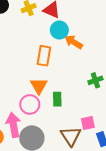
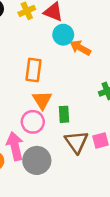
orange rectangle: (44, 56) -> (33, 70), moved
brown triangle: (71, 136) -> (76, 142), moved

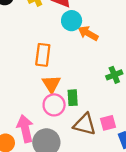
pink circle: (33, 122) -> (54, 105), moved
brown triangle: (76, 142) -> (85, 124), turned -40

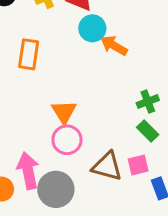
orange rectangle: (43, 55) -> (29, 54), moved
green rectangle: (73, 98) -> (148, 131), moved, turned -42

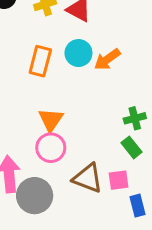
cyan circle: (92, 28) -> (78, 53), moved
orange arrow: (114, 45) -> (107, 59), turned -72
orange rectangle: (29, 54) -> (40, 61), moved

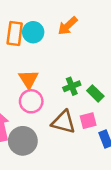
cyan circle: (78, 53) -> (33, 32), moved
green cross: (135, 118) -> (72, 86), moved

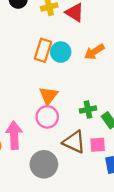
gray circle: (23, 141) -> (44, 164), moved

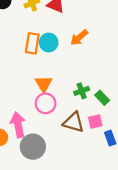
gray circle: (44, 164) -> (33, 147), moved

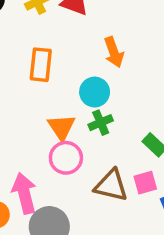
orange arrow: (79, 38) -> (114, 52), turned -66
cyan circle: (49, 43) -> (95, 92), moved
green cross: (82, 91) -> (101, 123), moved

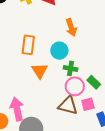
orange rectangle: (41, 65) -> (28, 45), moved
green cross: (101, 123) -> (71, 68), moved, turned 32
pink circle: (66, 158) -> (75, 86), moved

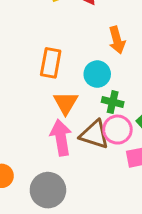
brown triangle: (68, 105) -> (94, 135), moved
pink arrow: (17, 109) -> (61, 138), moved

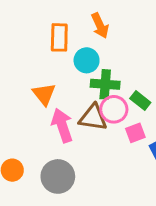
orange rectangle: (51, 63) -> (59, 37), moved
green cross: (113, 102) -> (105, 84), size x1.4
orange triangle: (66, 103) -> (44, 94), moved

